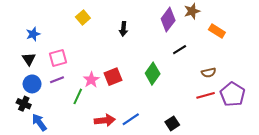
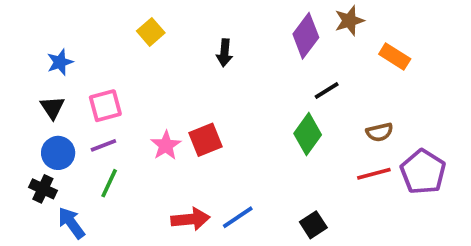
green diamond: (153, 74) -> (308, 134), moved
green line: (78, 96) -> (109, 183), moved

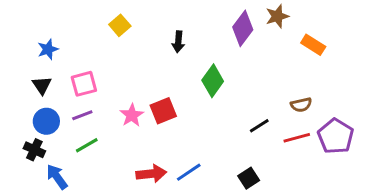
black line: (327, 91) -> (259, 126), moved
green diamond: (308, 134) -> (213, 81), moved
green line: (109, 183) -> (87, 145), turned 35

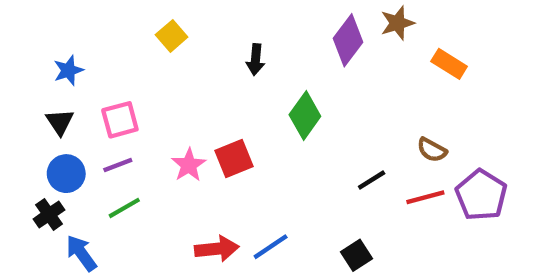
brown semicircle: (301, 105) -> (432, 150), turned 42
black cross: (34, 150) -> (49, 214), turned 30

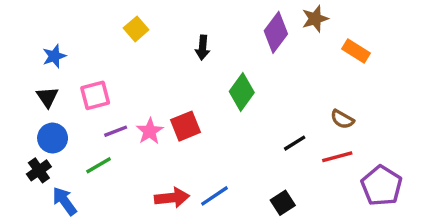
purple line: (118, 165) -> (116, 131), moved
purple pentagon: (481, 195) -> (382, 186), moved

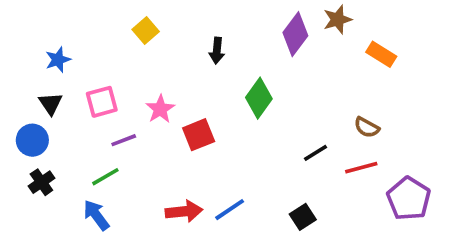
pink star: (150, 131) -> (160, 109), moved
blue circle: (53, 138) -> (32, 140), moved
blue arrow: (64, 201) -> (96, 215), moved

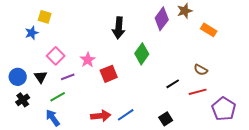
yellow square: (146, 31) -> (45, 17), moved, turned -32
black arrow: (217, 51) -> (119, 28), size x1.5
pink square: (102, 102) -> (56, 56), turned -30
black triangle: (51, 104) -> (41, 77), moved

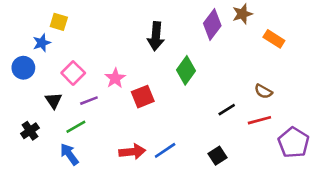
blue circle: (18, 77) -> (23, 68), moved

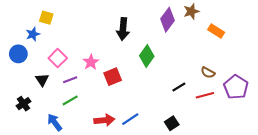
green line: (76, 127) -> (70, 100), moved
purple pentagon: (294, 143) -> (236, 87), moved

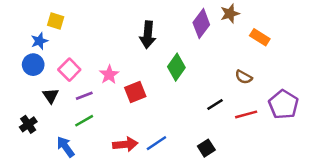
blue circle: (18, 54) -> (33, 65), moved
brown semicircle: (208, 73) -> (244, 77), moved

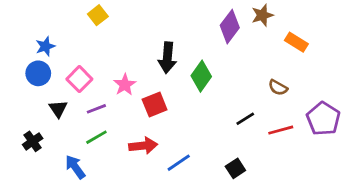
yellow square: (56, 21) -> (98, 15), moved, turned 35
black arrow: (148, 35) -> (167, 58), moved
red arrow: (125, 144) -> (143, 146), moved

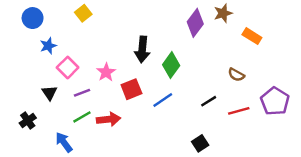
blue star: (45, 46) -> (48, 46), moved
blue circle: (38, 73) -> (33, 18), moved
red arrow: (143, 146) -> (109, 119), moved
blue line: (179, 163) -> (163, 100), moved

